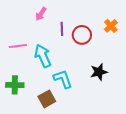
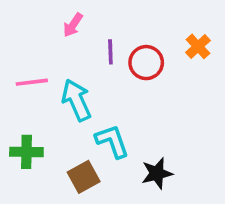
black star: (99, 72) -> (157, 173), moved

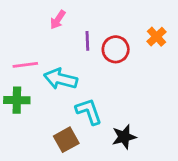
cyan arrow: (76, 100) -> (61, 79), turned -52
green cross: (26, 152) -> (17, 100), moved

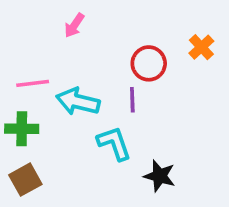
purple line: (87, 41) -> (132, 100), moved
black star: (124, 137) -> (160, 176), turned 30
brown square: (66, 140) -> (25, 180), moved

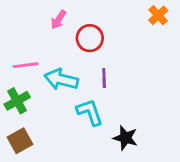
orange cross: (201, 47) -> (158, 15), moved
red circle: (149, 63) -> (90, 38), moved
green cross: (22, 129) -> (17, 101), turned -30

